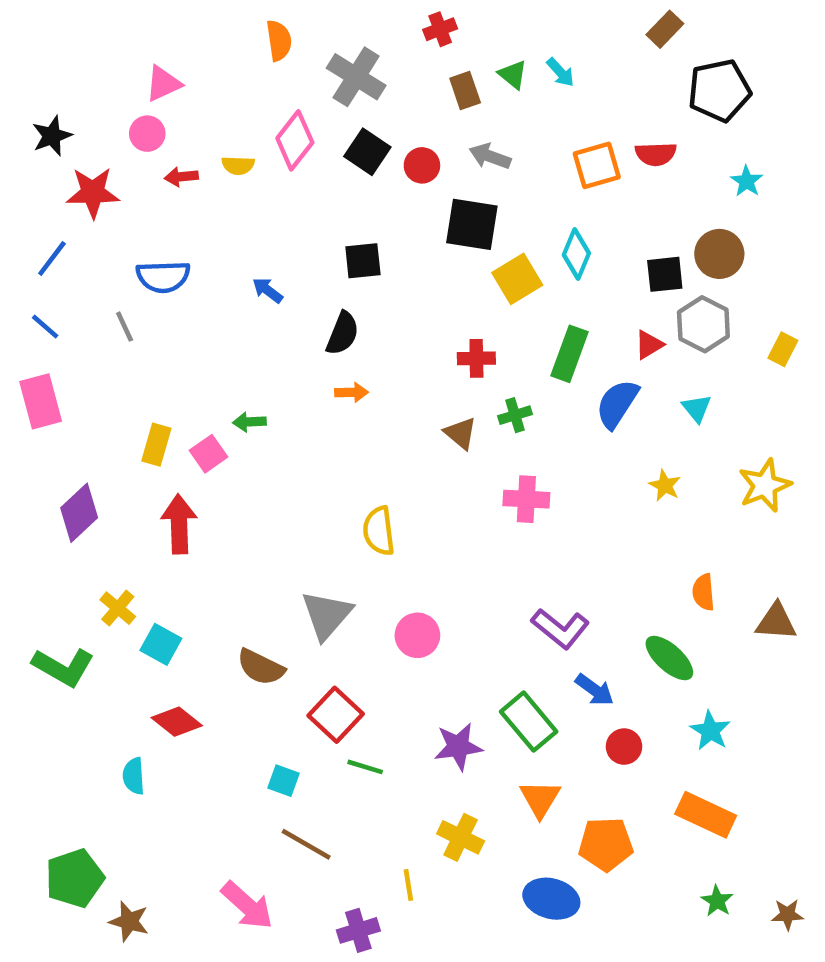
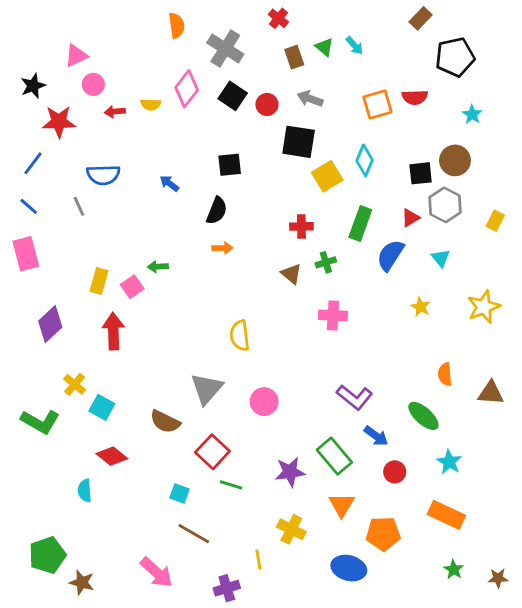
red cross: (440, 29) -> (278, 18), turned -30
pink triangle: (163, 84) -> (76, 56), moved

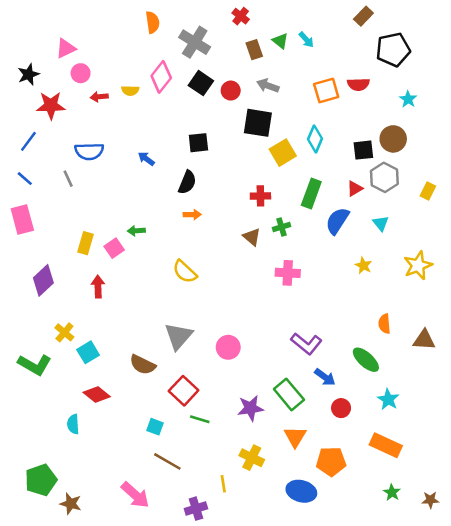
red arrow: (113, 331) -> (98, 287), size x0.7
yellow semicircle: (240, 336) -> (185, 272), moved, turned -40
cyan square: (102, 407) -> (88, 352), turned 30

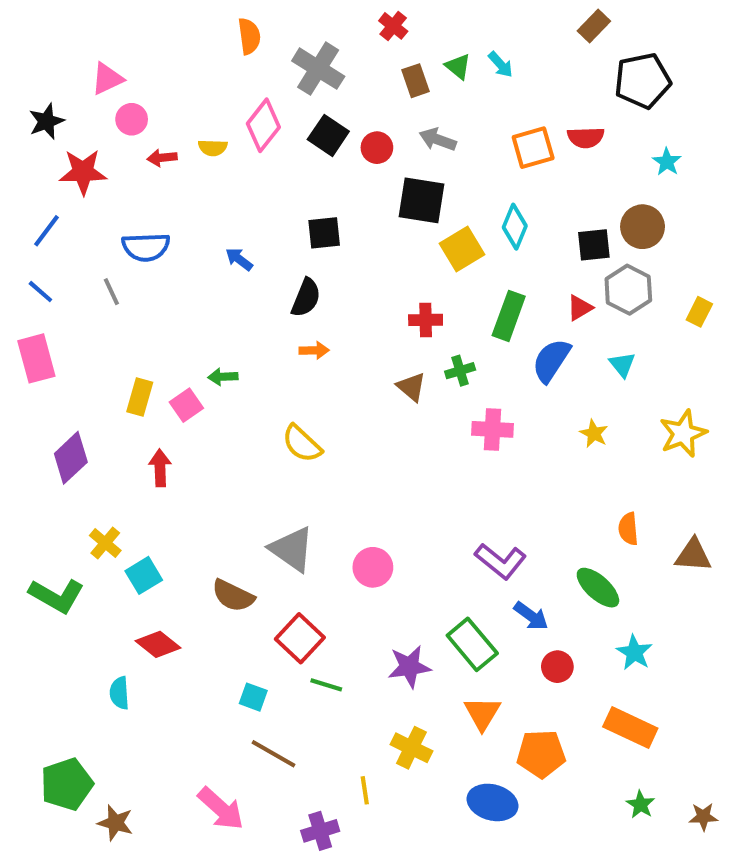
pink cross: (288, 273) -> (492, 429), moved
gray triangle: (179, 336) -> (292, 549), turned -36

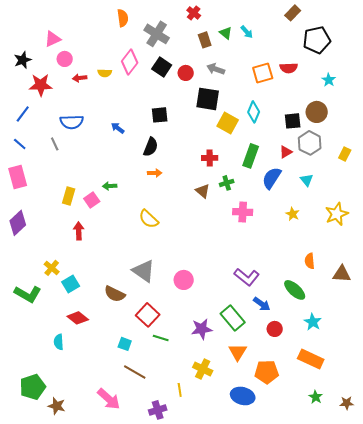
yellow square: (462, 249) -> (228, 123), turned -30
purple diamond: (71, 458) -> (18, 223), moved

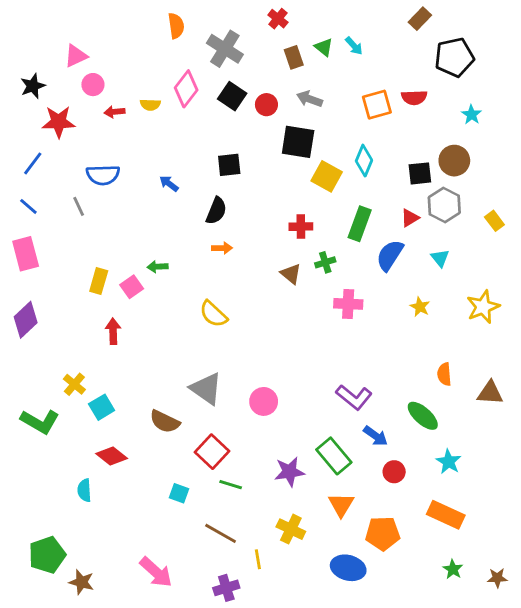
yellow rectangle: (345, 154) -> (494, 221), turned -64
brown line: (135, 372) -> (221, 533), moved

